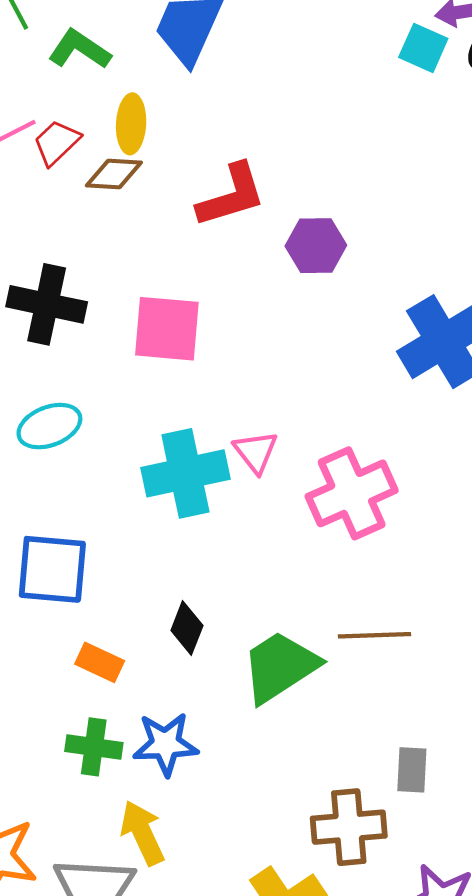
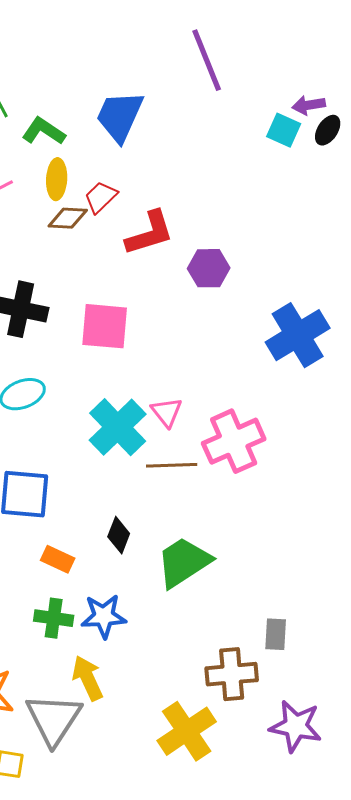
yellow ellipse: (131, 124) -> (57, 179), moved
red trapezoid: (57, 142) -> (101, 197), moved
cyan cross: (185, 473) -> (118, 427), turned -32
brown line: (375, 635) -> (172, 465), moved

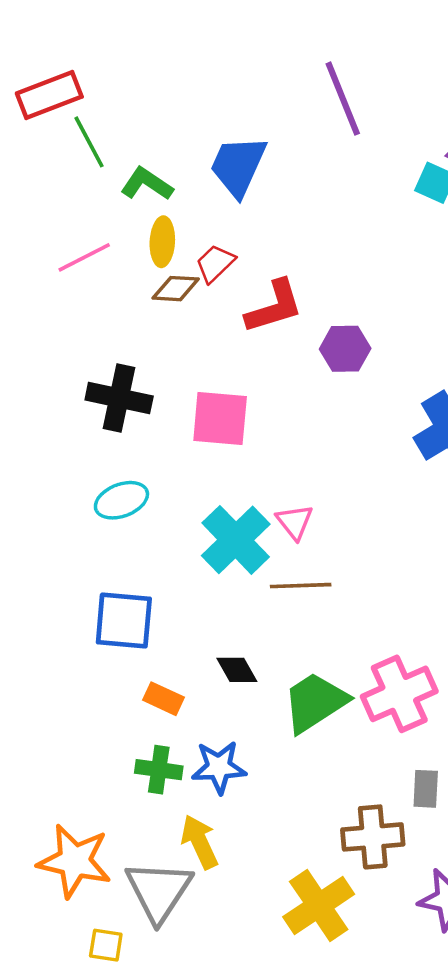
pink cross: (234, 441) -> (399, 694), moved
black diamond: (119, 535) -> (237, 670), turned -51

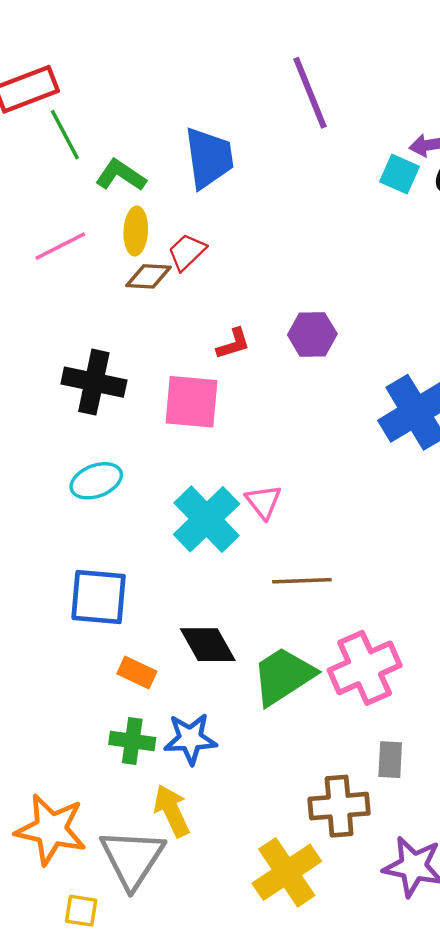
blue trapezoid: (238, 166) -> (209, 158), turned 148
red L-shape: (274, 307) -> (233, 344), moved, size x0.6
brown line: (301, 586) -> (302, 581), moved
black diamond: (237, 670) -> (208, 645), size x1.4

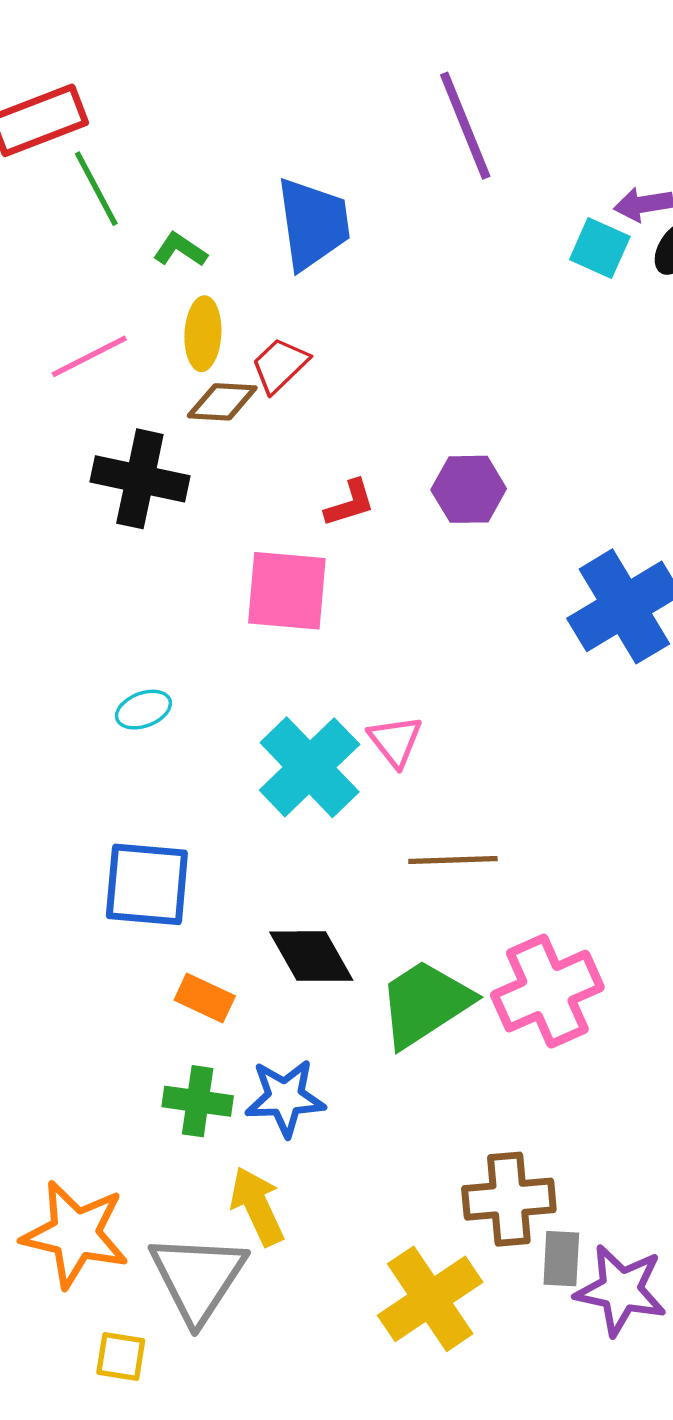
green L-shape: (121, 175) -> (180, 250), size x0.7
black cross: (94, 382) -> (140, 479), moved
cyan ellipse: (96, 481) -> (143, 710), size x0.7
gray rectangle: (390, 760) -> (561, 1259), moved

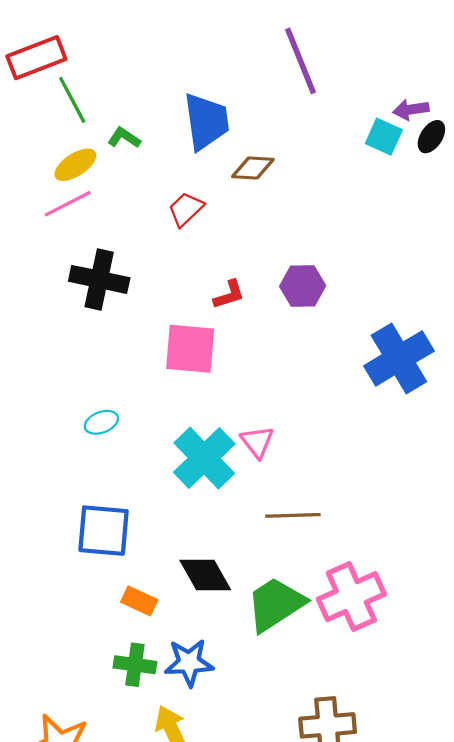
yellow ellipse: (203, 334) -> (75, 165), moved, turned 54
brown diamond: (222, 402) -> (253, 168), moved

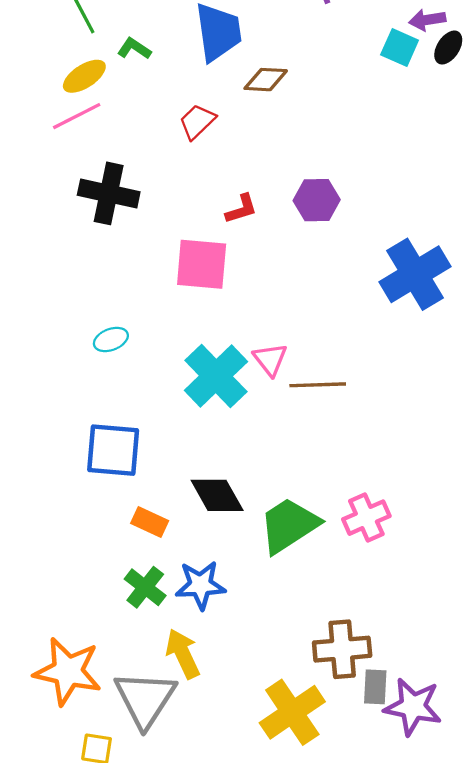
brown line: (293, 515) -> (318, 385), moved
pink cross: (351, 597) -> (366, 518), size x0.7
green cross: (135, 665) -> (145, 587), turned 30

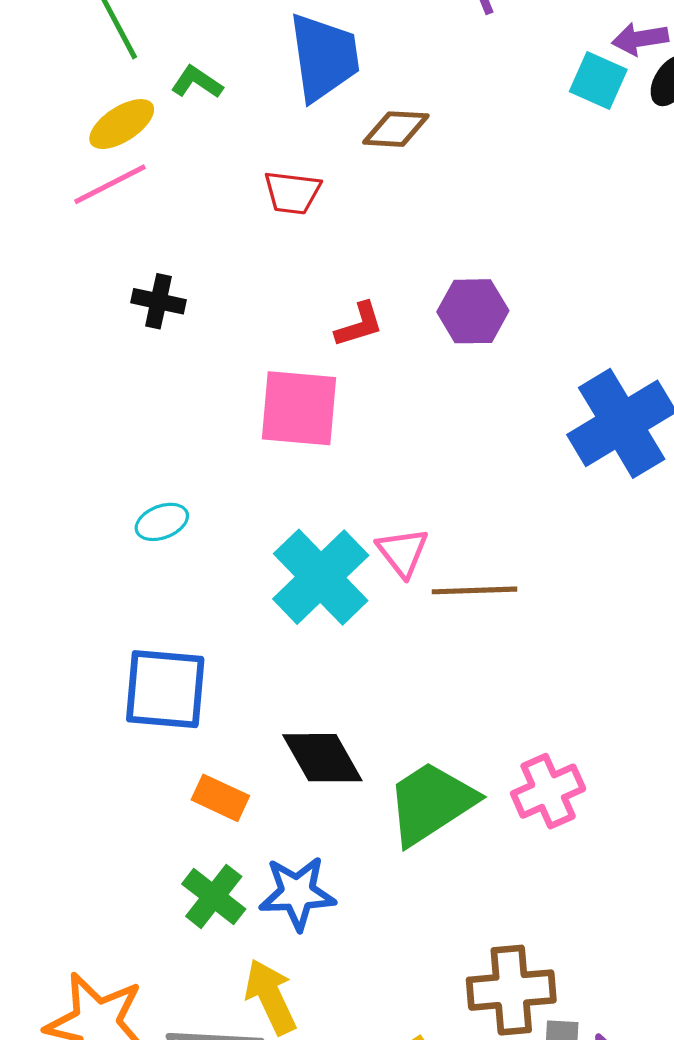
red trapezoid: (197, 122) -> (292, 193), turned -129
black cross: (109, 193) -> (158, 301), size x0.6

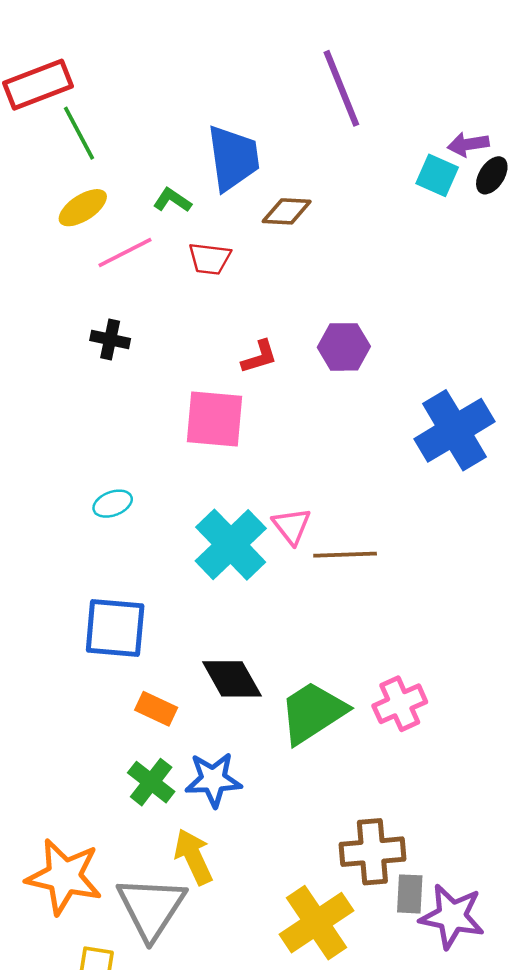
green L-shape: (197, 82) -> (172, 200), moved
pink line: (110, 184) -> (125, 252), moved

